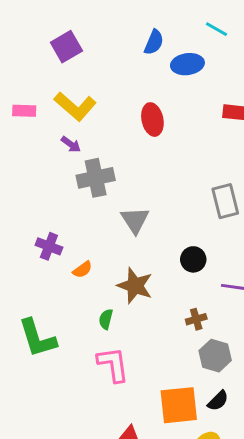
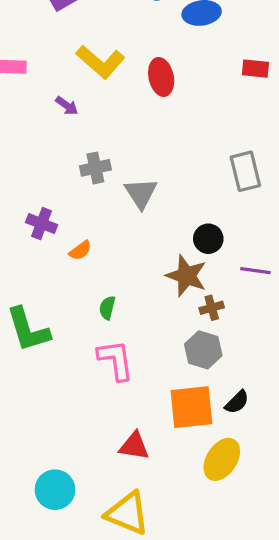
yellow L-shape: (75, 106) -> (100, 62), moved
gray cross: (96, 178) -> (95, 168), moved, size x0.7
brown star: (135, 286) -> (186, 276), moved
gray hexagon: (215, 356) -> (203, 350), moved

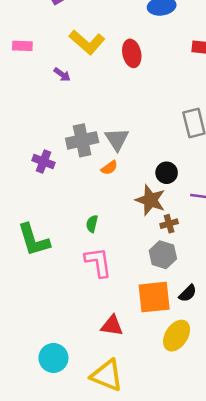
gray cross: (95, 168) -> (82, 140), moved, size x1.4
orange semicircle: (80, 250) -> (109, 168), moved

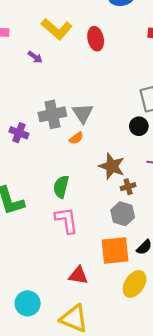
black circle: (167, 173) -> (139, 126), moved
green semicircle: (92, 224) -> (61, 187), size x1.5

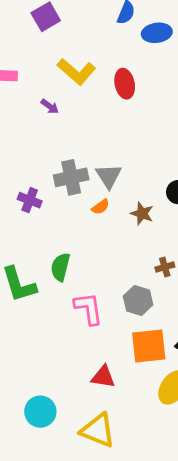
brown star: (112, 166) -> (142, 213), moved, size x0.7
green semicircle: (61, 187) -> (60, 267), moved
gray hexagon: (123, 214) -> (138, 300), moved

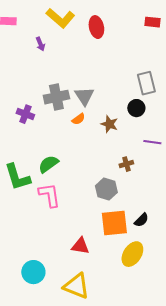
purple arrow: (50, 106) -> (40, 44), turned 32
green semicircle: (60, 267) -> (48, 164), turned 40
pink L-shape: (89, 309) -> (49, 195), moved

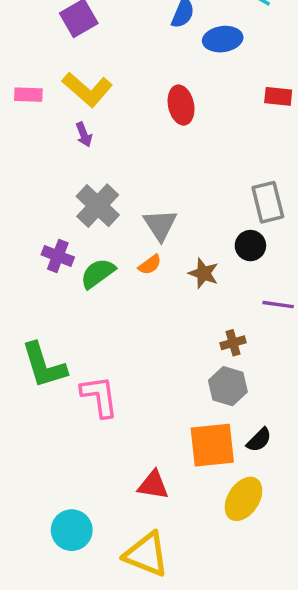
yellow L-shape: (60, 18) -> (87, 89), moved
gray cross: (56, 97) -> (98, 206), moved, turned -35
green semicircle: (48, 164) -> (98, 273), moved
gray hexagon: (106, 189) -> (228, 386), moved

